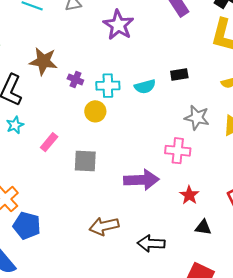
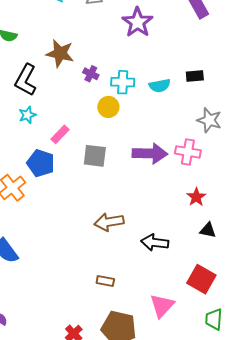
purple arrow: (141, 180) -> (150, 153), moved
blue pentagon: (27, 226) -> (41, 163), moved

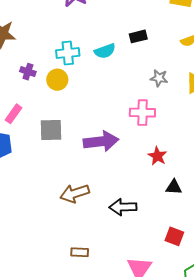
purple cross: (91, 74) -> (28, 72), moved
gray star: (209, 120) -> (159, 78), size x0.7
purple arrow: (150, 153) -> (101, 141), moved
red square: (201, 279) -> (174, 236), size x0.7

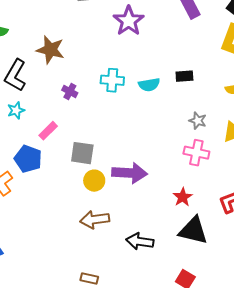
yellow circle: (57, 80) -> (94, 181), moved
pink cross: (142, 113) -> (196, 153), moved
black triangle: (174, 187) -> (193, 231), size x1.8

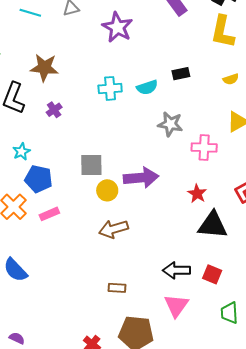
purple cross: (70, 92) -> (54, 110), moved, turned 35
cyan star: (16, 110) -> (21, 152), moved
gray star: (198, 121) -> (170, 124), moved, size x1.4
pink rectangle: (48, 131) -> (49, 214), moved, turned 30
black arrow: (140, 241) -> (176, 270), moved

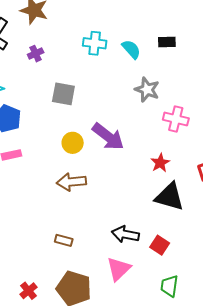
cyan semicircle: (147, 87) -> (131, 49), turned -125
gray square: (91, 165) -> (63, 94), moved
purple arrow: (141, 178) -> (108, 137), turned 32

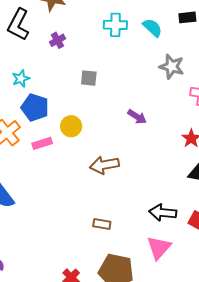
gray square: (63, 94) -> (89, 78), size x0.7
purple arrow: (108, 137) -> (137, 117), size x0.6
yellow circle: (73, 143) -> (71, 126), moved

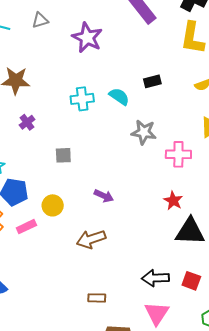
purple arrow: (137, 117) -> (104, 196), moved

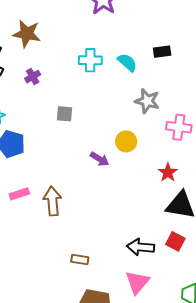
yellow circle: (53, 205) -> (126, 141), moved
pink rectangle: (26, 227) -> (19, 194), moved
brown arrow: (91, 239) -> (52, 201), moved, turned 96
red square: (191, 281) -> (175, 241), moved

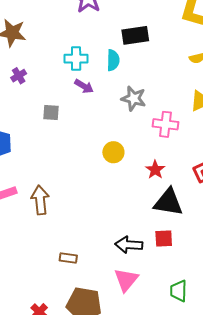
black rectangle: (162, 52) -> (135, 35), moved, size x1.5
cyan semicircle: (127, 62) -> (113, 60), turned 50
yellow circle: (126, 141) -> (113, 152), moved
purple arrow: (100, 159) -> (84, 86), moved
red square: (175, 241) -> (164, 238), turned -30

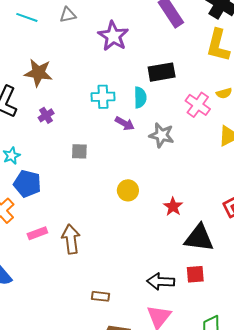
purple arrow: (84, 86) -> (125, 123), moved
pink cross: (165, 124) -> (198, 105), moved, turned 30
yellow circle: (113, 152) -> (128, 190), moved
red star: (155, 170) -> (173, 207), moved

